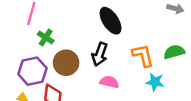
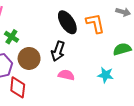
orange L-shape: (143, 56) -> (95, 23), moved

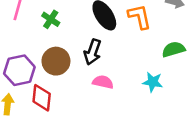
green cross: (11, 37) -> (51, 19), moved

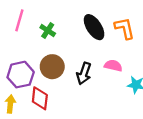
black arrow: (93, 52) -> (84, 73), moved
pink semicircle: (103, 82) -> (113, 66), moved

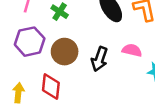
purple hexagon: (21, 75) -> (30, 42), moved

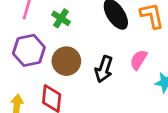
pink semicircle: (132, 50) -> (139, 60), turned -72

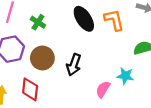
pink semicircle: (139, 60) -> (103, 89), moved

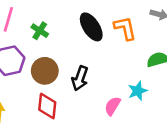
cyan star: (125, 76) -> (138, 91), turned -30
red diamond: (30, 89) -> (47, 106), moved

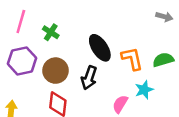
black ellipse: (91, 27) -> (100, 48), moved
orange L-shape: (125, 28) -> (132, 59), moved

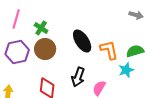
brown circle: (56, 71) -> (45, 49), moved
black arrow: (89, 78) -> (78, 77), moved
cyan star: (144, 90) -> (126, 70), moved

